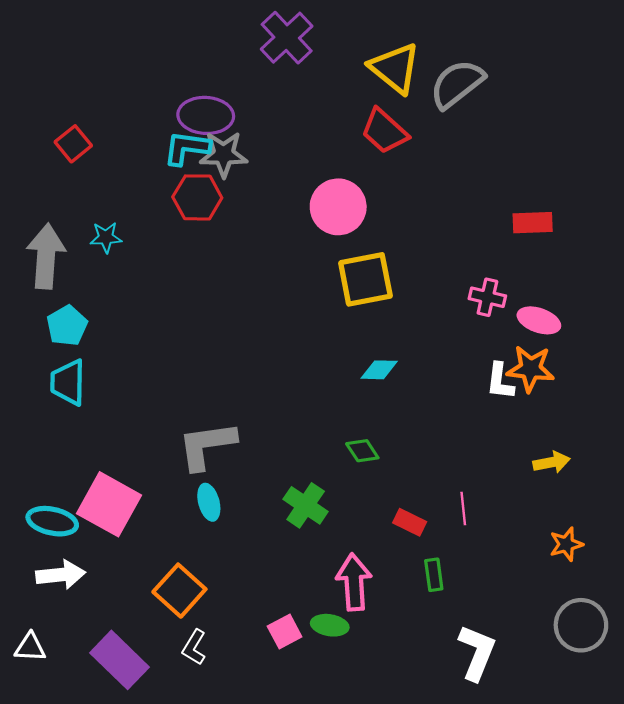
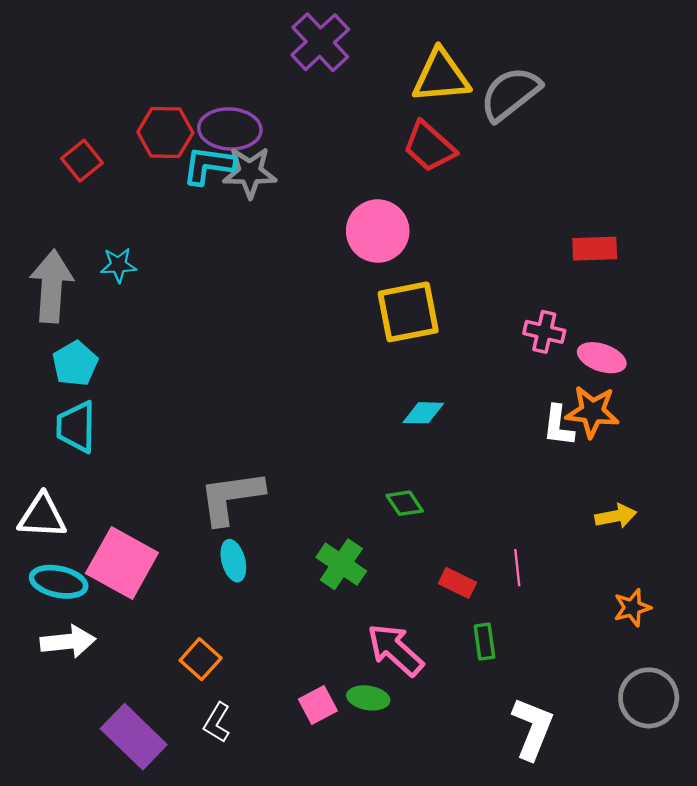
yellow triangle: (395, 68) -> (441, 76), turned -44
red hexagon: (197, 197) -> (165, 132), moved
pink arrow: (354, 582) -> (395, 650), turned -44
orange square: (179, 591) -> (201, 659), size x0.7
white triangle: (30, 647) -> (42, 516), moved, size x1.4

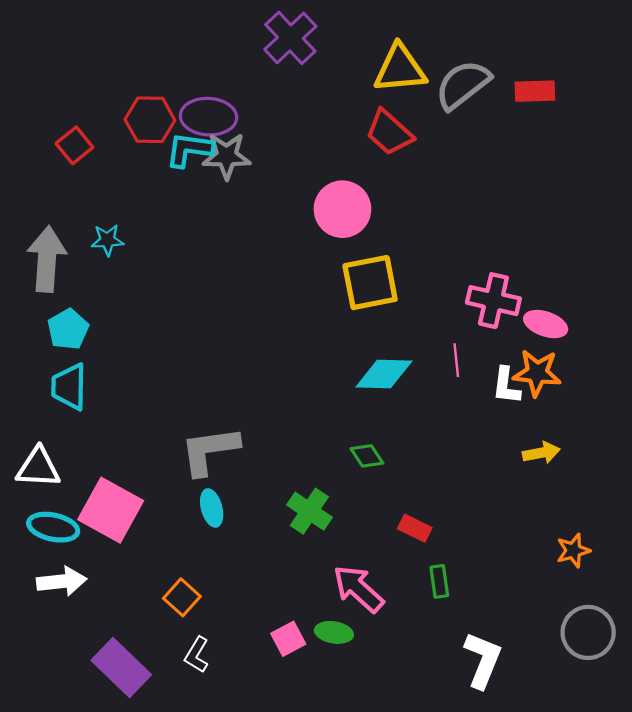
red rectangle: (595, 249) -> (535, 91), moved
pink cross: (544, 332) -> (493, 301), size x1.4
cyan diamond: (423, 413) -> (384, 374), size x1.5
yellow arrow: (616, 516) -> (541, 453), moved
pink line: (517, 568) -> (456, 360), moved

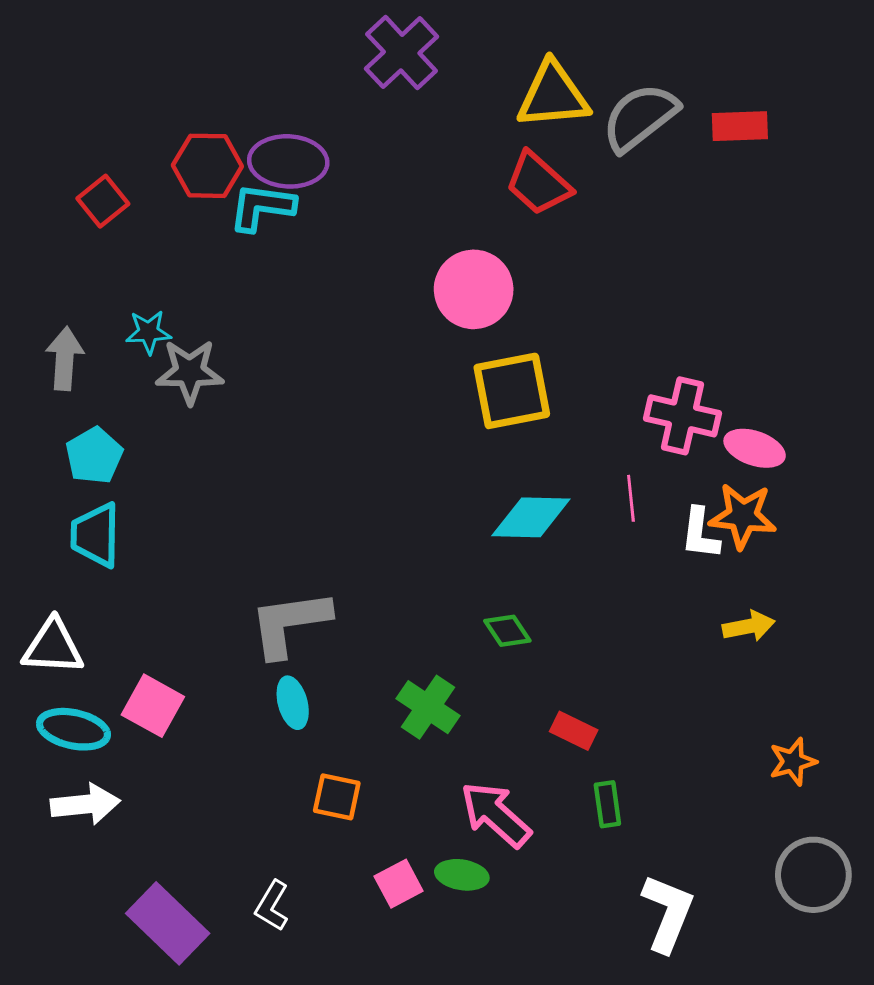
gray star: (227, 156) -> (190, 372), moved
gray arrow: (47, 259) -> (65, 359), size x0.7
pink square: (111, 510) -> (153, 706), size x0.7
orange square: (182, 597) -> (337, 797), moved, turned -30

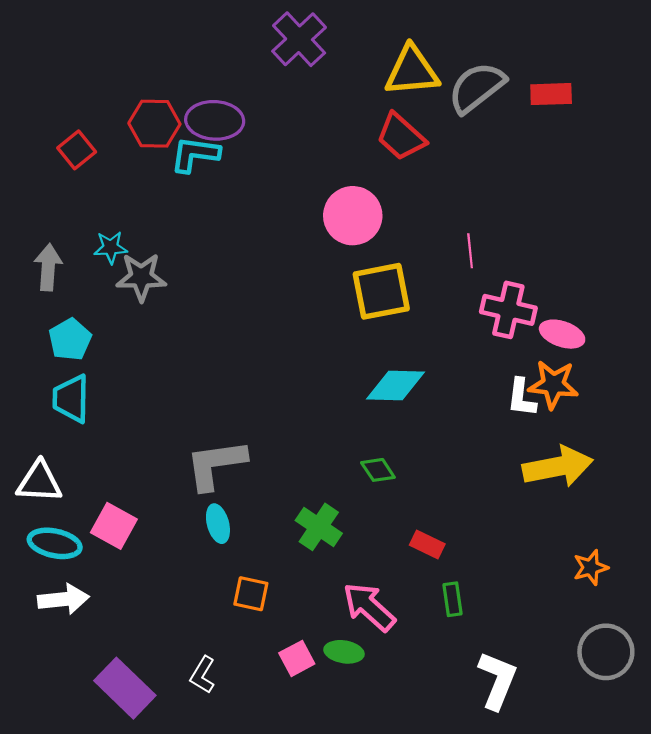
pink line: (631, 498) -> (470, 251), moved
yellow arrow: (749, 626) -> (558, 467), size x1.8

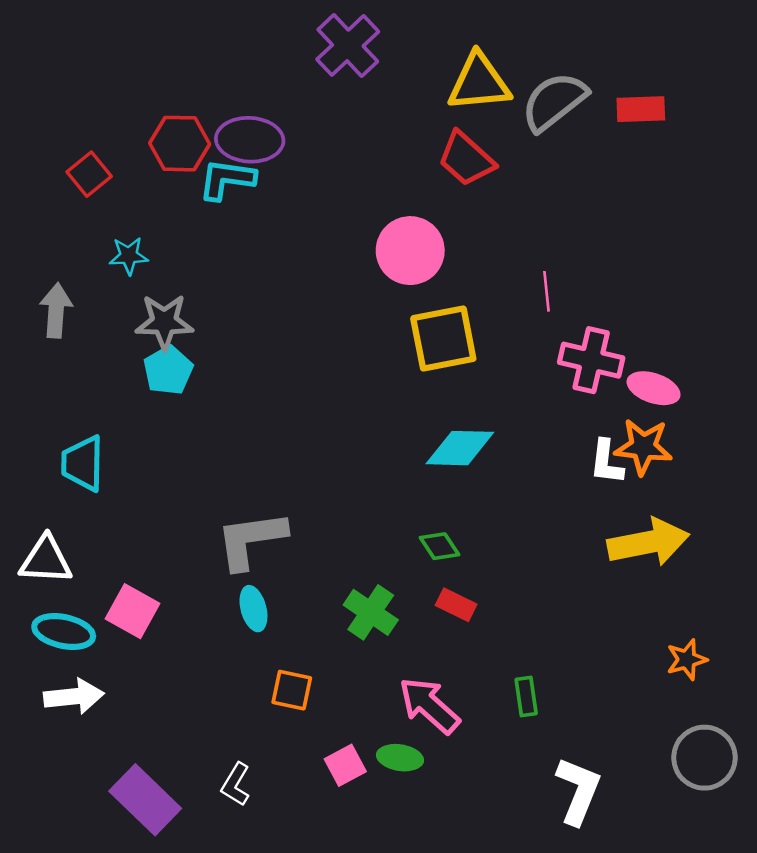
cyan star: (111, 247) -> (129, 256), moved
cyan pentagon: (70, 340) -> (168, 370), moved
red rectangle: (427, 544) -> (456, 605), moved

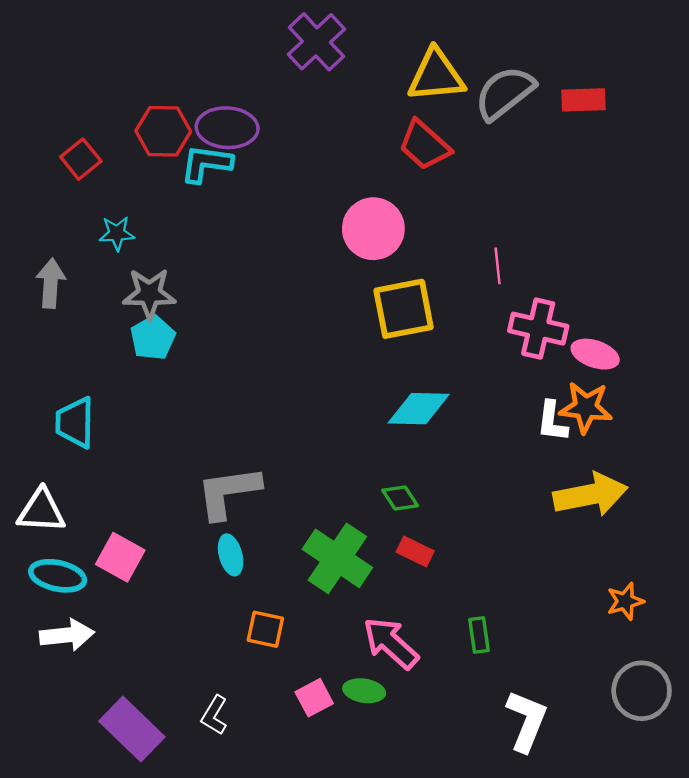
green cross: (371, 612) -> (337, 558), size x1.4

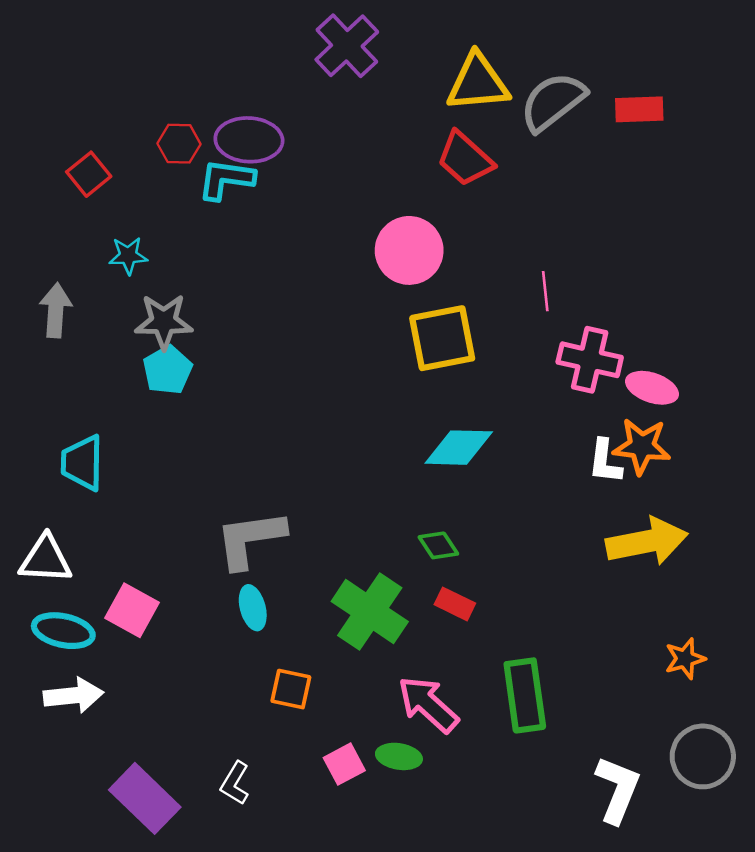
red hexagon: (163, 131) -> (179, 144), size x0.7
green rectangle: (479, 635) -> (525, 695), size x1.8
white L-shape: (527, 721) -> (618, 790), moved

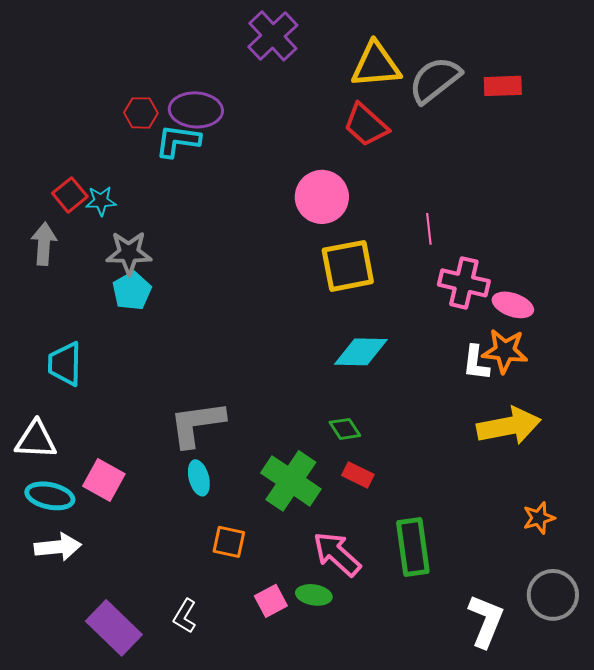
red square: (89, 174) -> (70, 195), moved

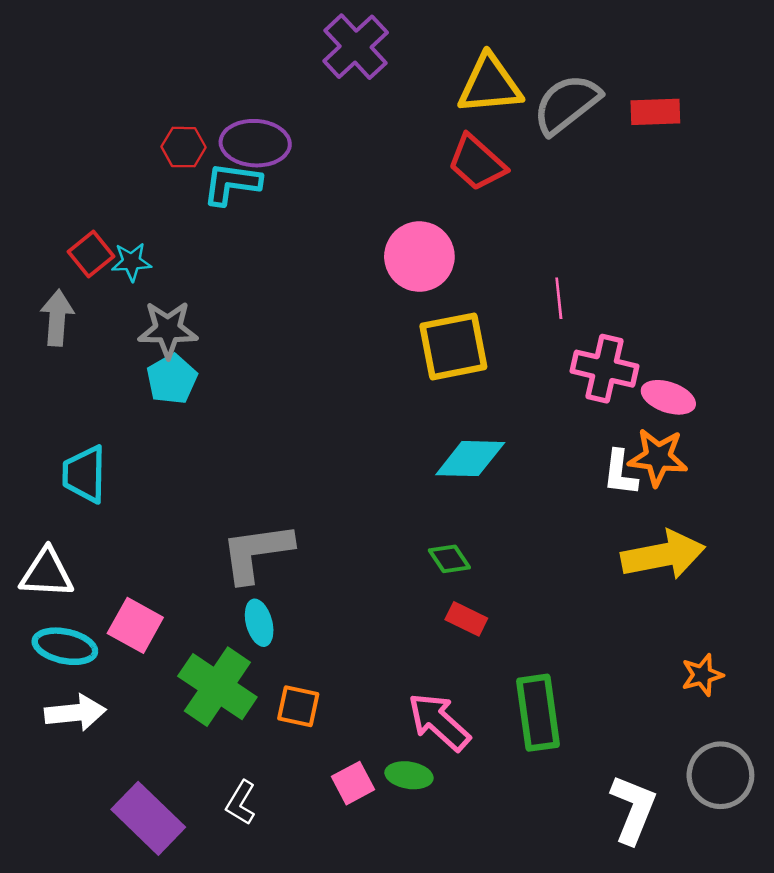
green cross: (291, 481) -> (217, 687), moved

